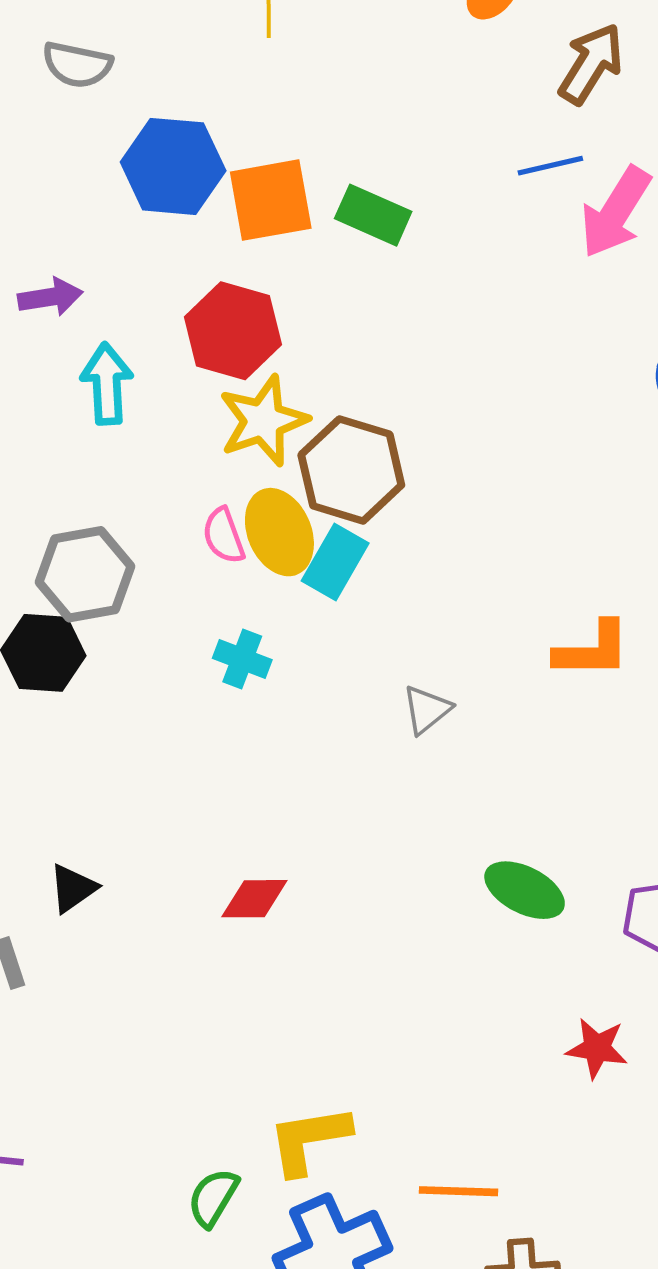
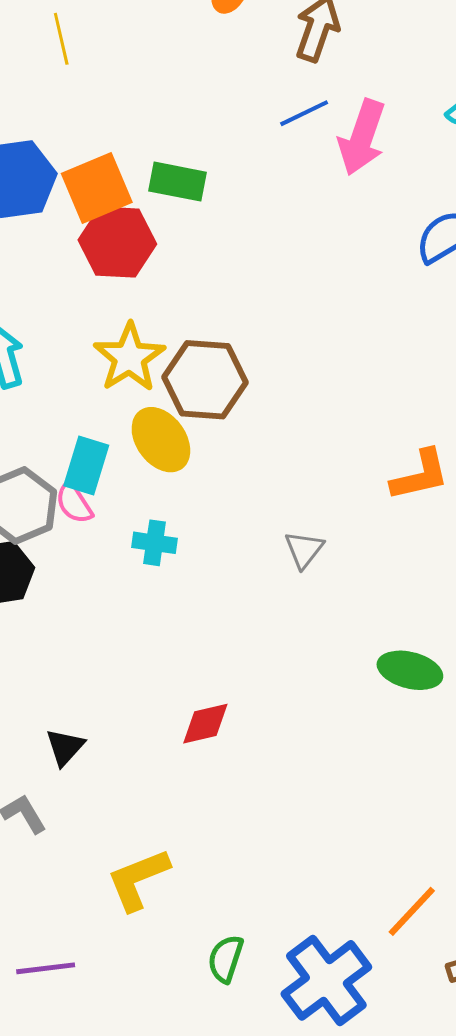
red hexagon: (233, 331) -> (117, 242), moved
pink semicircle: (224, 536) -> (74, 503), moved
cyan rectangle: (335, 562) -> (86, 465), moved
yellow L-shape: (309, 1140) -> (138, 879), moved
orange line: (458, 1191) -> (412, 911), turned -36

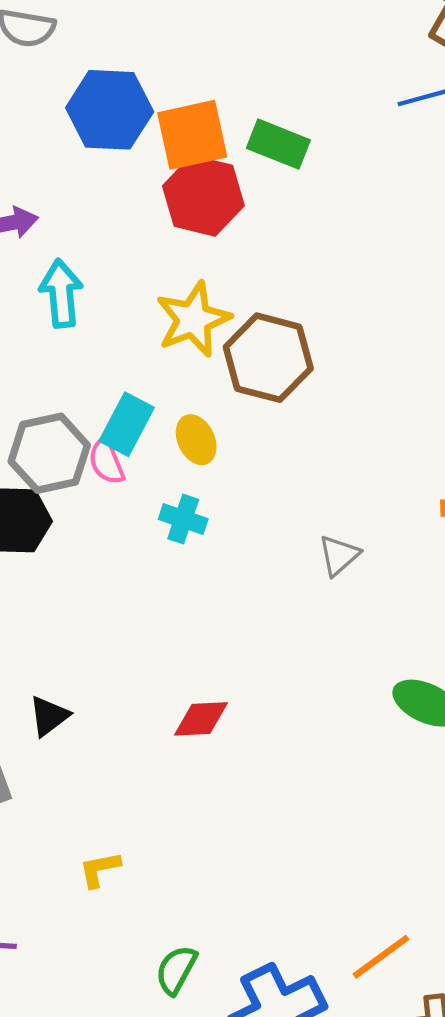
yellow ellipse: (161, 440) -> (196, 440), moved, size x0.7
yellow L-shape: (138, 879) -> (100, 869), size x0.6

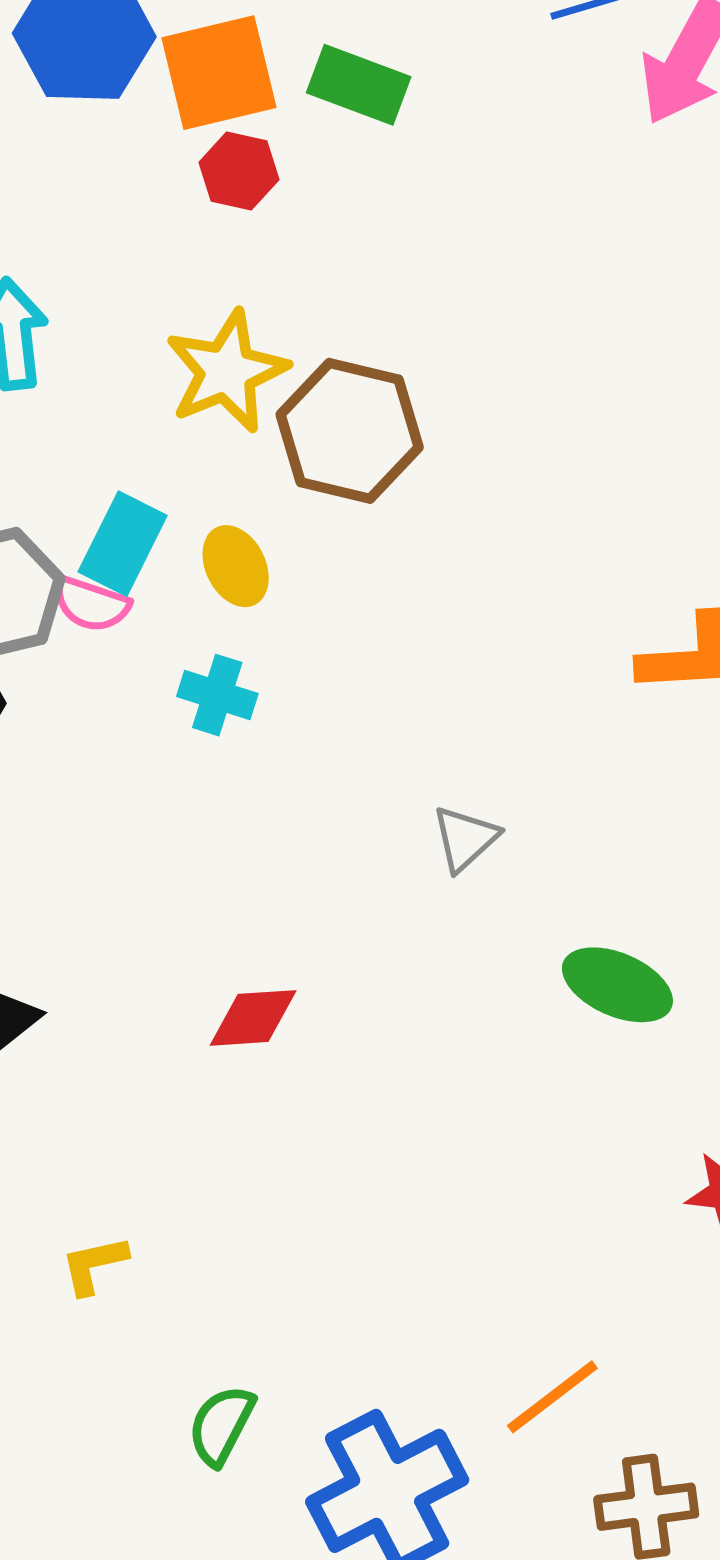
red hexagon: (203, 196) -> (239, 171), size x0.6
pink semicircle: (106, 461) -> (91, 604), turned -48
gray triangle: (339, 555) -> (465, 838), moved

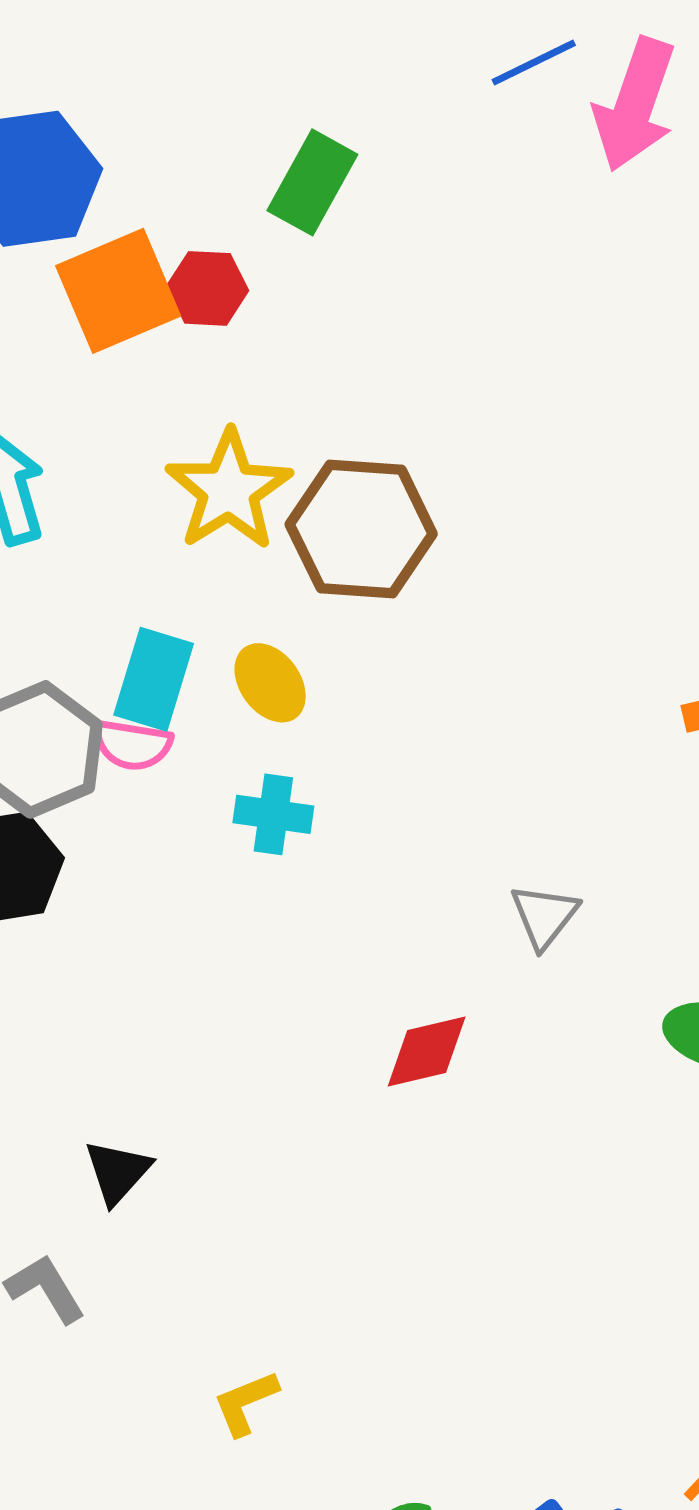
orange square: (219, 73) -> (118, 291), moved
green rectangle: (359, 85) -> (312, 182), turned -72
red diamond: (253, 1018) -> (427, 1051), moved

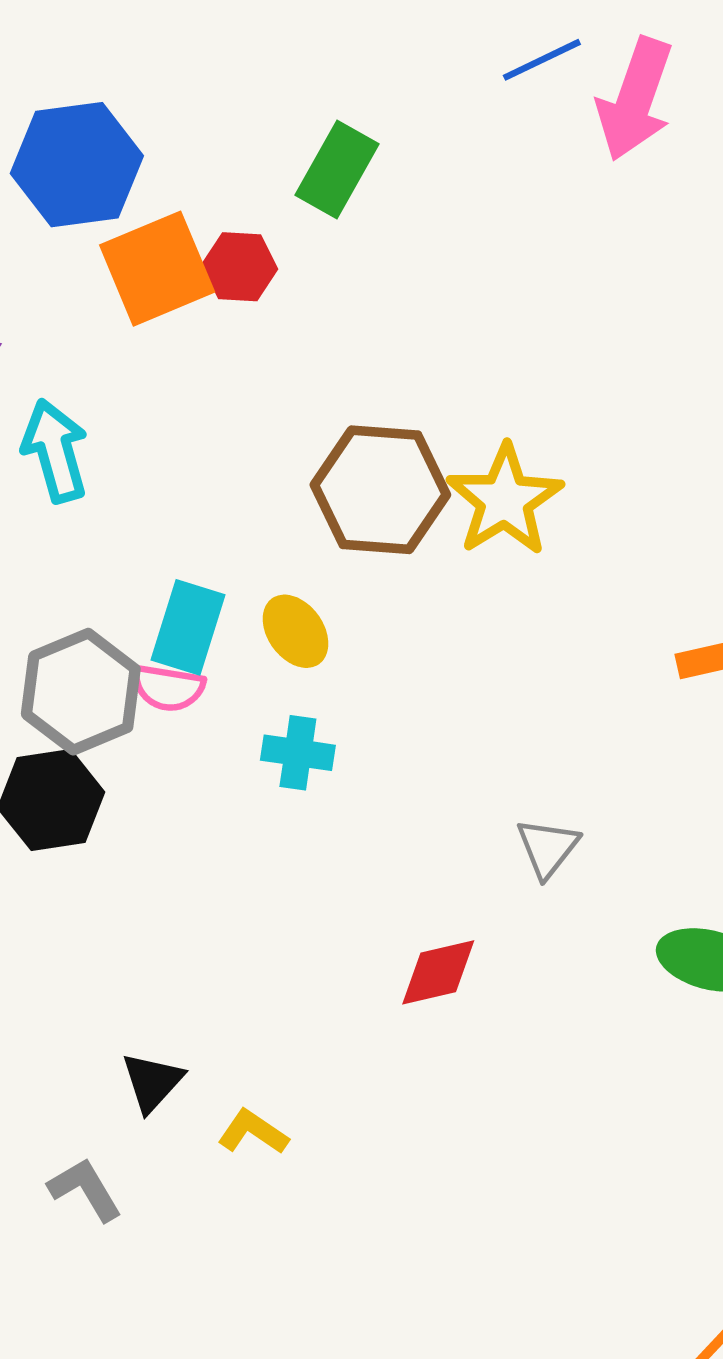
yellow star: (229, 490) -> (505, 500), moved
yellow L-shape: (246, 1403) -> (253, 1132), moved, turned 56

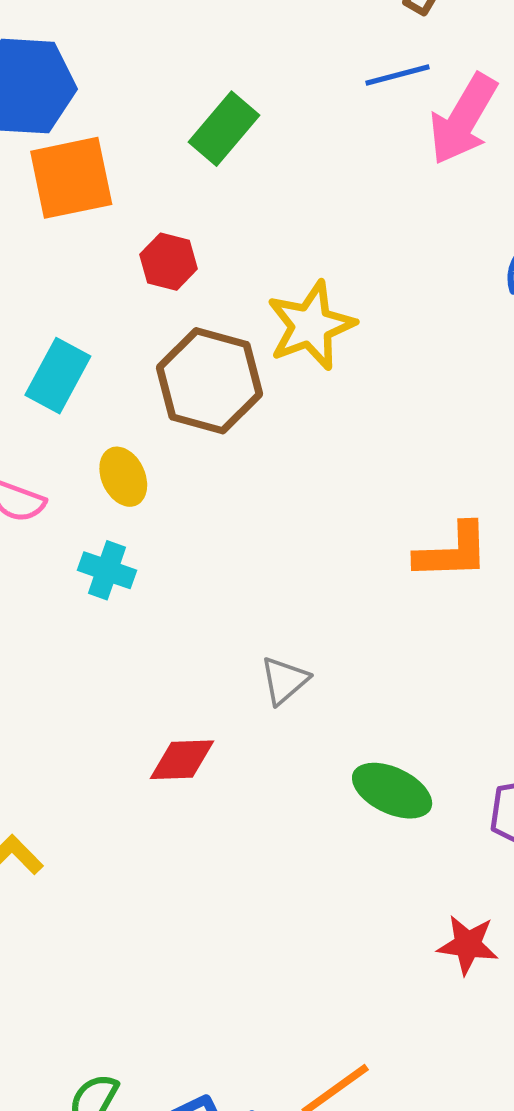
red hexagon: (240, 267) -> (169, 262), moved
yellow star: (505, 500) -> (311, 326), moved
cyan rectangle: (188, 627) -> (58, 376), moved

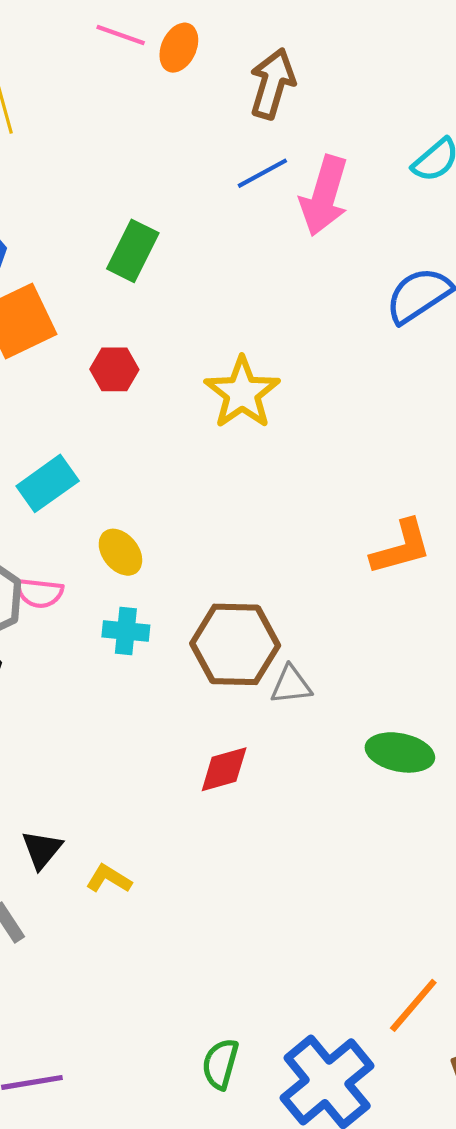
cyan rectangle: (58, 376) -> (48, 483), turned 40
brown hexagon: (210, 381) -> (235, 644), moved
gray triangle: (284, 681) -> (291, 685), turned 48

